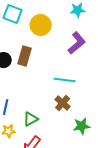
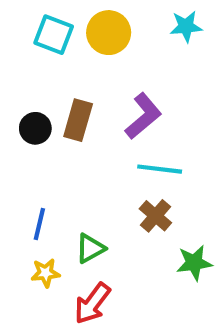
yellow circle: (41, 25) -> (109, 33), moved
purple L-shape: (77, 43) -> (143, 116), moved

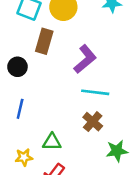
brown rectangle: (78, 120) -> (44, 41), moved
blue line: (39, 224) -> (20, 109), moved
green triangle: (90, 248) -> (52, 142), turned 30

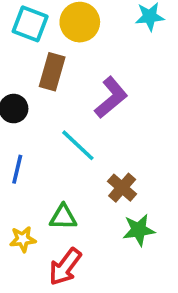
cyan line: (95, 92) -> (78, 145), moved, turned 36
green star: (117, 151) -> (139, 230), moved

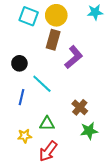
brown rectangle: (52, 72) -> (53, 40), moved
cyan line: (78, 145) -> (42, 84), moved

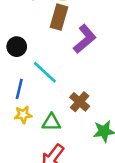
brown cross: (80, 107) -> (80, 102), moved
yellow star: (25, 136) -> (23, 115), moved

